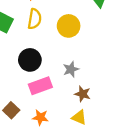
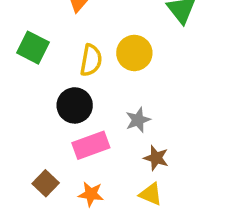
yellow semicircle: (35, 19) -> (91, 60), moved

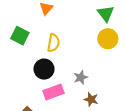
yellow circle: (134, 53) -> (108, 39), moved

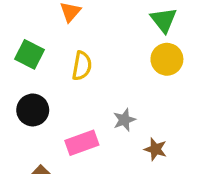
black circle: (44, 69) -> (33, 110), moved
brown star: (91, 99) -> (155, 149), moved

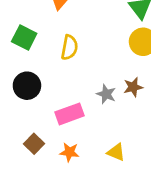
gray star: (124, 120) -> (106, 94), turned -30
brown star: (155, 149) -> (133, 87), moved, turned -30

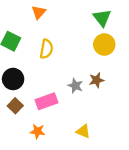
brown square: (34, 144) -> (15, 106), moved
orange star: (69, 152) -> (38, 131), moved

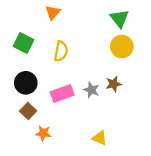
pink rectangle: (46, 101) -> (62, 93), moved
orange star: (38, 131) -> (43, 133), moved

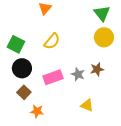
green square: (23, 43) -> (16, 44), moved
yellow semicircle: (61, 51) -> (52, 41), turned 30
yellow triangle: (100, 138) -> (87, 105), moved

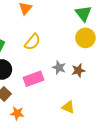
gray star: (78, 74) -> (59, 67), moved

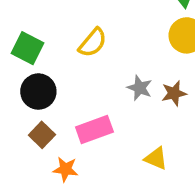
pink rectangle: (33, 79) -> (94, 129), moved

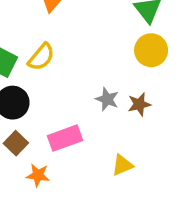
yellow semicircle: (93, 43) -> (41, 57), moved
yellow triangle: (156, 158) -> (122, 165), turned -45

